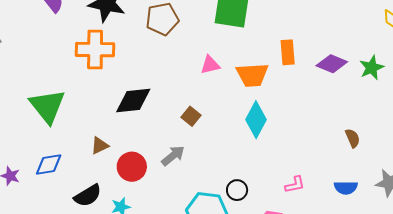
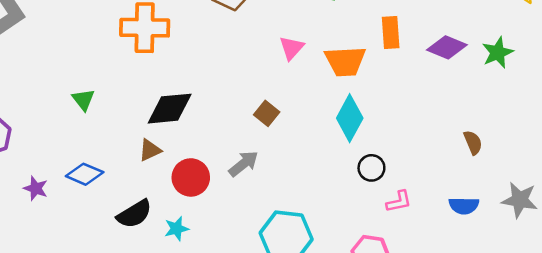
pink triangle: (210, 65) -> (291, 48), turned -35
black diamond: (133, 101) -> (170, 109), moved
green triangle: (47, 106) -> (83, 100), size x0.5
blue diamond: (49, 165) -> (85, 174), turned 32
black circle: (237, 190) -> (371, 168), moved

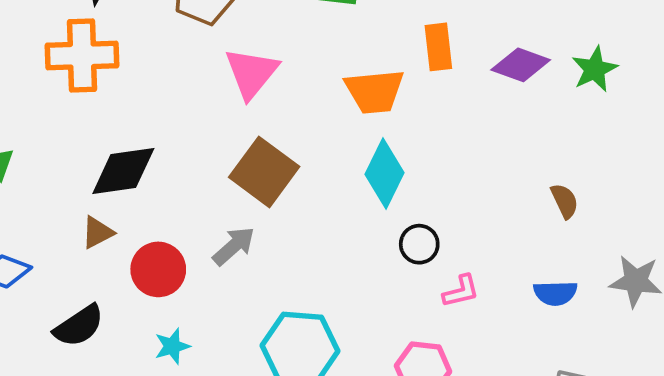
pink triangle: (291, 48) -> (251, 73), moved, size x1.5
brown square: (267, 113) -> (264, 172), size x1.8
cyan star: (177, 229) -> (172, 346), moved

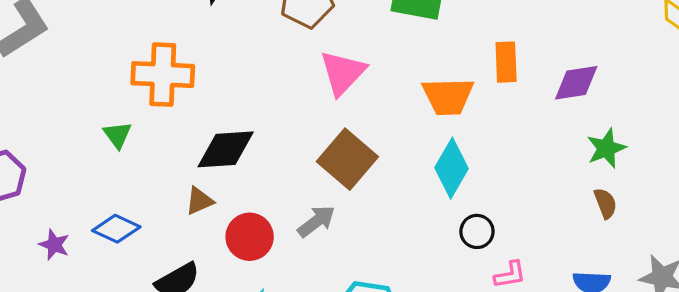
orange cross: (82, 55) -> (163, 75), moved
purple diamond: (521, 65) -> (576, 83), turned -33
green star: (595, 69) -> (606, 148), moved

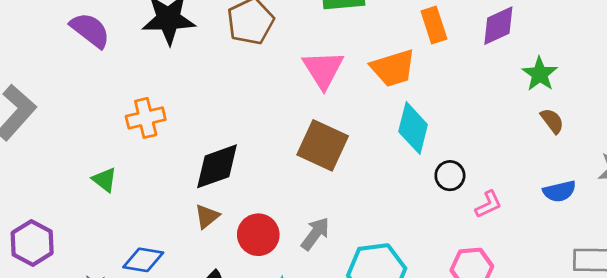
pink triangle: (343, 73) -> (323, 69), moved
orange cross: (163, 75) -> (146, 118), size x0.7
green triangle: (117, 135) -> (105, 180), moved
gray arrow: (316, 221) -> (315, 234), moved

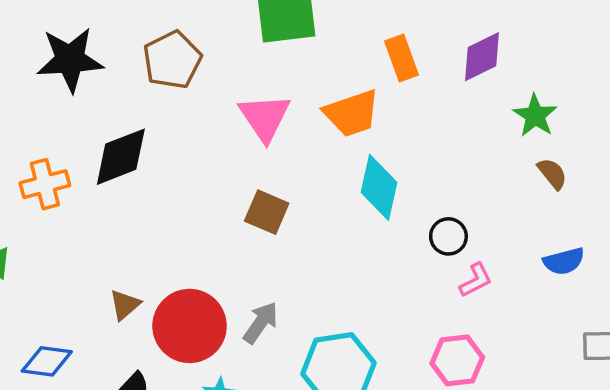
brown square: (323, 145) -> (267, 212), size x0.7
black diamond: (217, 166) -> (121, 157), moved
black circle: (450, 176) -> (448, 236), moved
red circle: (258, 235) -> (190, 326), size x1.4

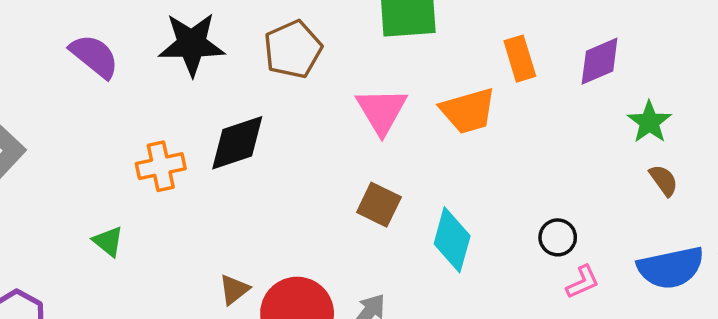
cyan diamond: (379, 187) -> (452, 240), moved
blue semicircle: (564, 261) -> (671, 268), size x1.6

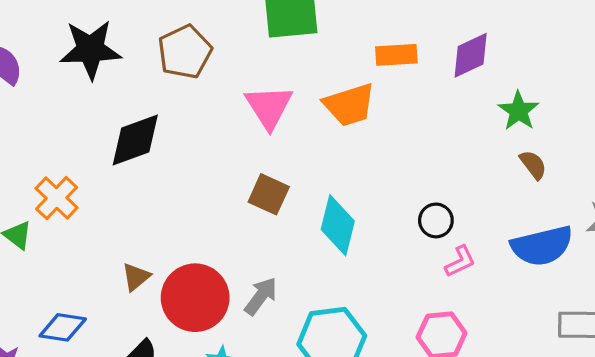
orange rectangle: (520, 59) -> (396, 55), turned -75
orange cross: (161, 166) -> (57, 198), moved, turned -33

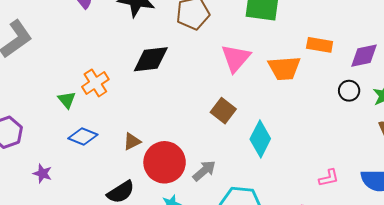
black circle: (436, 220) -> (349, 91), moved
blue diamond: (63, 327) -> (83, 136), moved

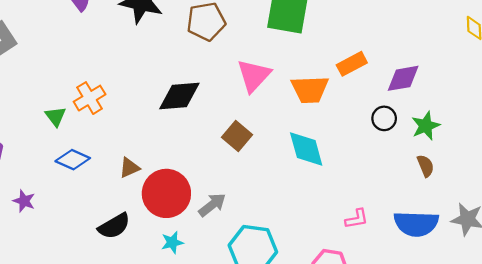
orange rectangle: (320, 45) -> (352, 64), turned -40
black diamond: (151, 59) -> (179, 96), moved
cyan diamond: (260, 139) -> (306, 149), moved, turned -45

